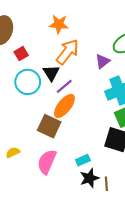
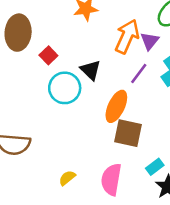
orange arrow: (68, 52) -> (127, 36), moved
purple line: (64, 86) -> (139, 73), moved
brown square: (49, 126) -> (128, 133), moved

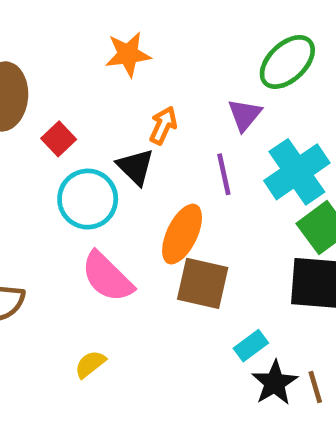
orange arrow: (127, 36) -> (163, 125), moved, size x0.6
purple line: (139, 73) -> (224, 174), turned -50
pink semicircle: (111, 179) -> (107, 277), moved, turned -56

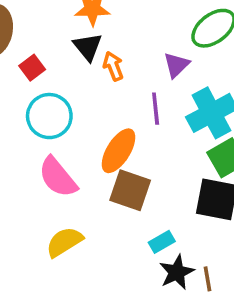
orange arrow: (163, 125) -> (113, 66), turned -52
black triangle: (135, 167) -> (88, 47), moved
yellow semicircle: (90, 364) -> (64, 242), moved, size x1.5

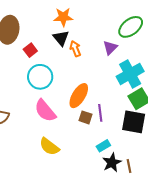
purple line: (156, 109) -> (100, 113), moved
brown square: (130, 190) -> (85, 117), size x0.6
yellow semicircle: (64, 242) -> (49, 147), turned -110

